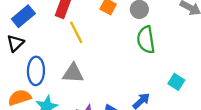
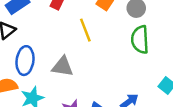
yellow line: (76, 32) -> (85, 30), moved

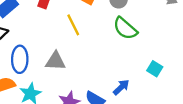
green semicircle: (140, 40) -> (125, 28), turned -40

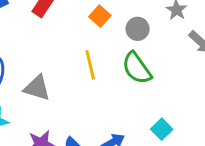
yellow line: (73, 25) -> (90, 65), moved

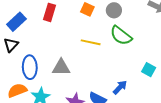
yellow line: (90, 65) -> (91, 42), turned -48

